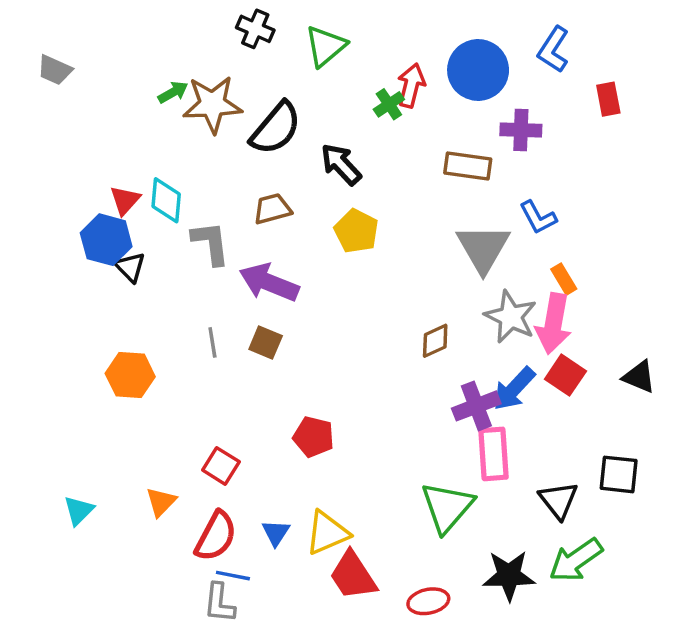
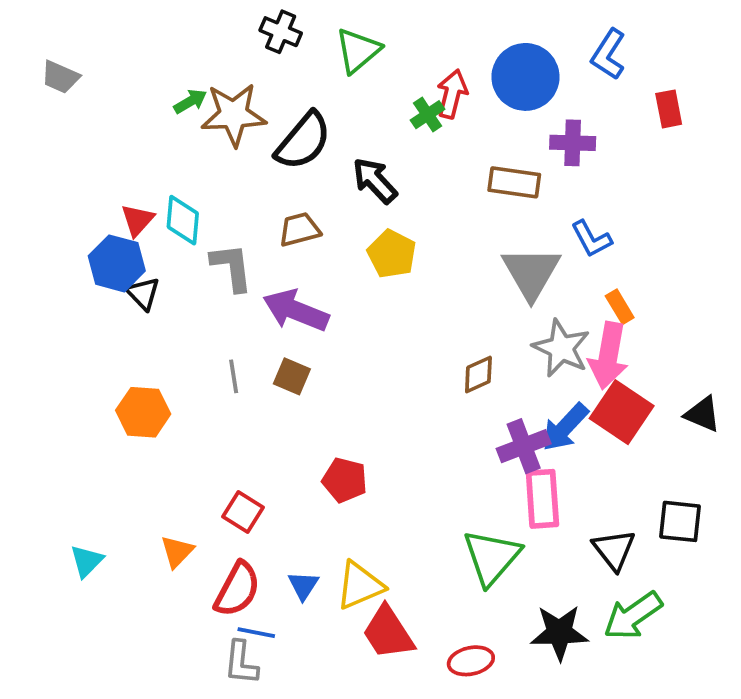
red square: (565, 375) -> (622, 412), size x1.4

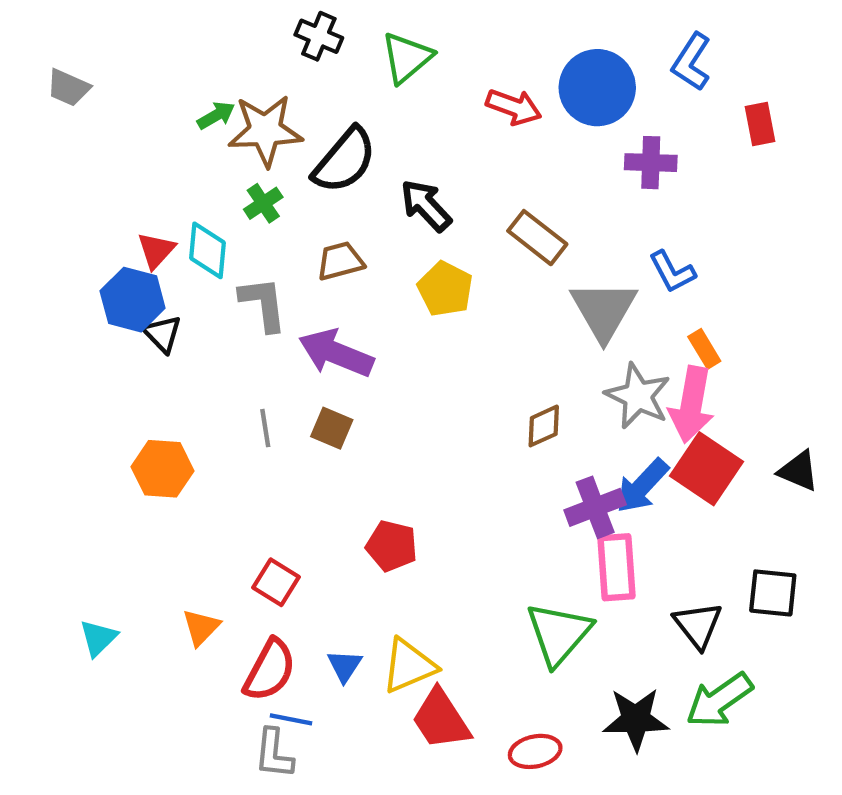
red arrow: (452, 94) -> (514, 107), turned 96
green cross: (428, 115) -> (263, 203), moved
brown rectangle: (514, 182) -> (537, 238), moved, turned 30

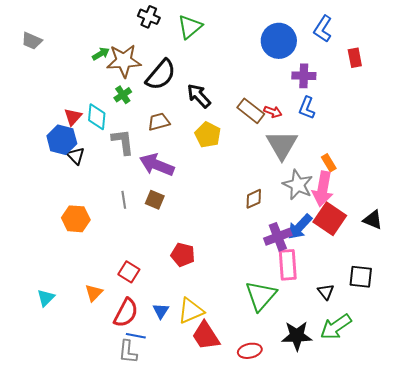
red arrow: (514, 107) -> (273, 112), moved, size x0.7
blue L-shape: (672, 272) -> (307, 108), moved, turned 50
black triangle: (698, 625) -> (326, 292), size x0.7

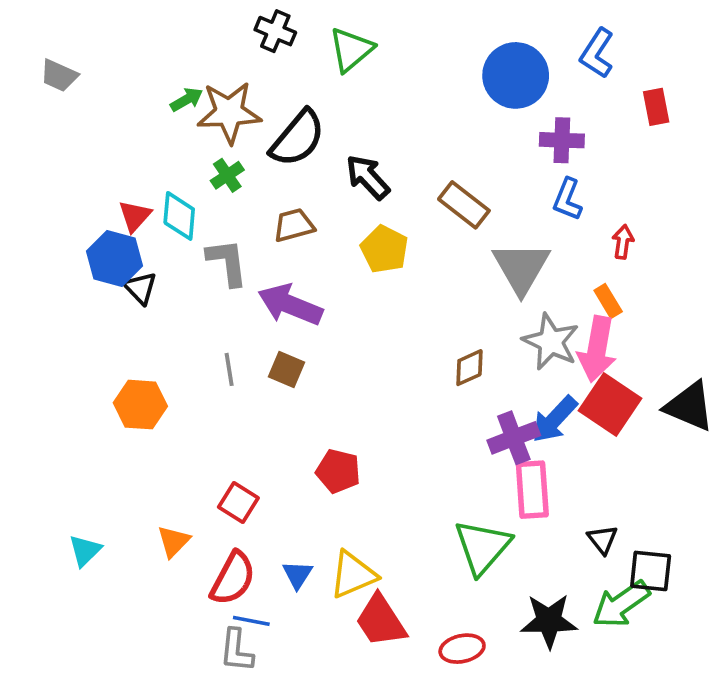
red arrow: (273, 112) -> (623, 242), moved, turned -102
black triangle: (373, 220) -> (689, 406), size x1.4
black square: (361, 277) -> (651, 571), moved

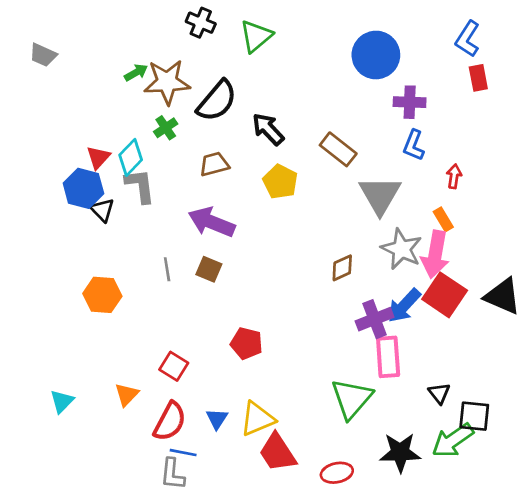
blue L-shape: (597, 53) -> (468, 39), moved
cyan diamond: (179, 216) -> (131, 157), turned 39
gray L-shape: (227, 262) -> (140, 186), moved

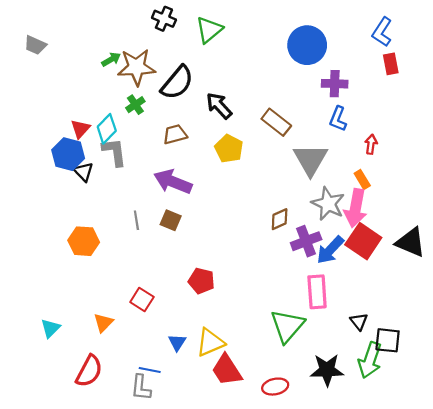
purple cross: (375, 319) -> (306, 241), moved
red semicircle: (170, 422) -> (89, 371), moved
green arrow: (453, 440) -> (370, 360), turned -36

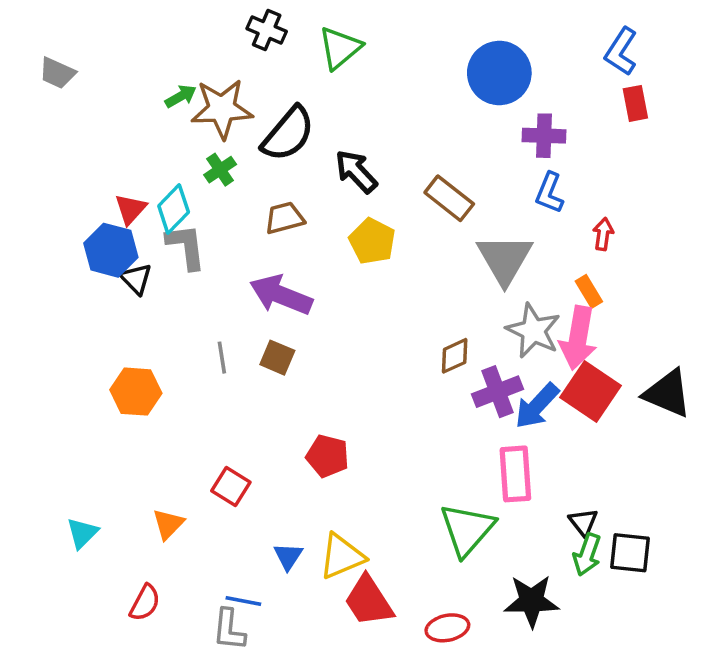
green arrow: (370, 360) -> (587, 554), moved, size x0.7
red semicircle: (89, 371) -> (145, 603), size x0.7

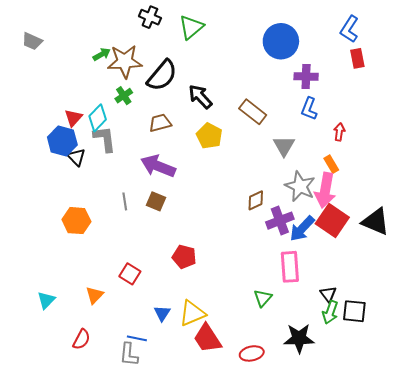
gray triangle: (505, 259) -> (284, 146), size x0.7
green triangle: (467, 529) -> (263, 298), size x0.6

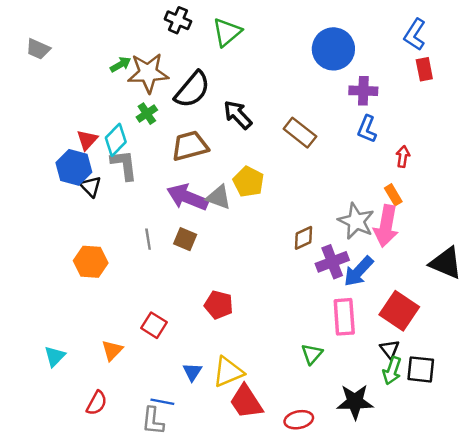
brown trapezoid: (160, 123) -> (190, 146), size x1.4
yellow pentagon: (209, 136) -> (249, 182), moved
gray triangle: (284, 146) -> (219, 197), moved, turned -40
red square: (332, 221) -> (399, 311), moved

